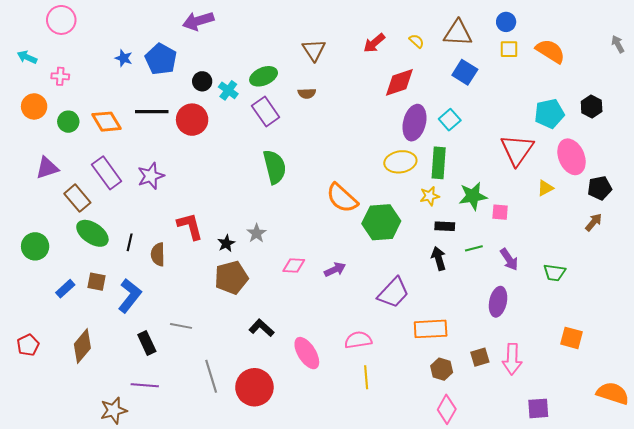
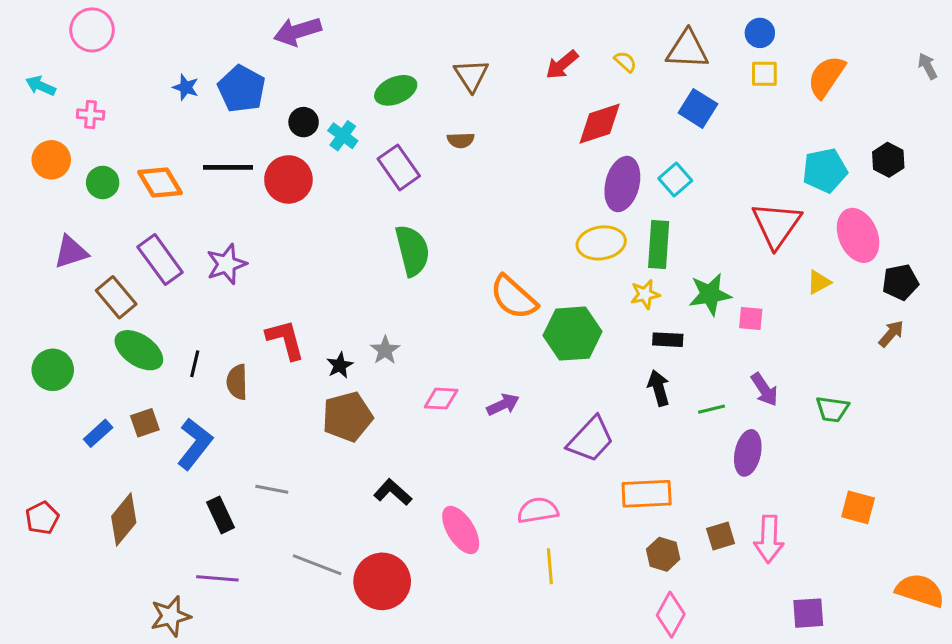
orange semicircle: (550, 51) -> (826, 77), turned -88
green ellipse: (264, 76) -> (396, 90), moved
green line: (474, 248) -> (712, 409), moved
brown square: (96, 282) -> (145, 423), turned -30
gray line: (211, 376) -> (317, 565), turned -52

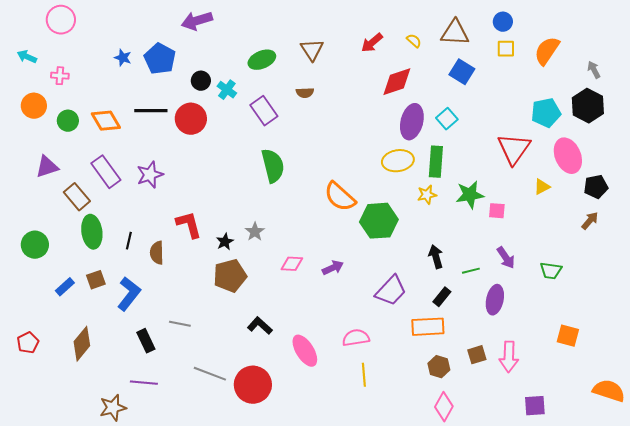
gray arrow: (928, 66) -> (594, 70), moved
black hexagon: (888, 160) -> (588, 106), size x1.5
black rectangle: (668, 340) -> (442, 297), moved, turned -54
green ellipse: (139, 350) -> (92, 232), turned 48

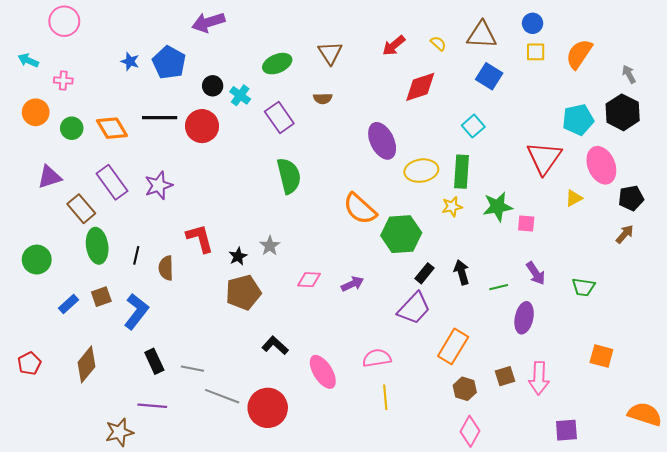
purple ellipse: (412, 122) -> (382, 141), moved, turned -40
black rectangle: (442, 297) -> (424, 273), moved
gray line: (180, 324) -> (192, 369), moved
orange rectangle: (428, 327) -> (453, 346), turned -56

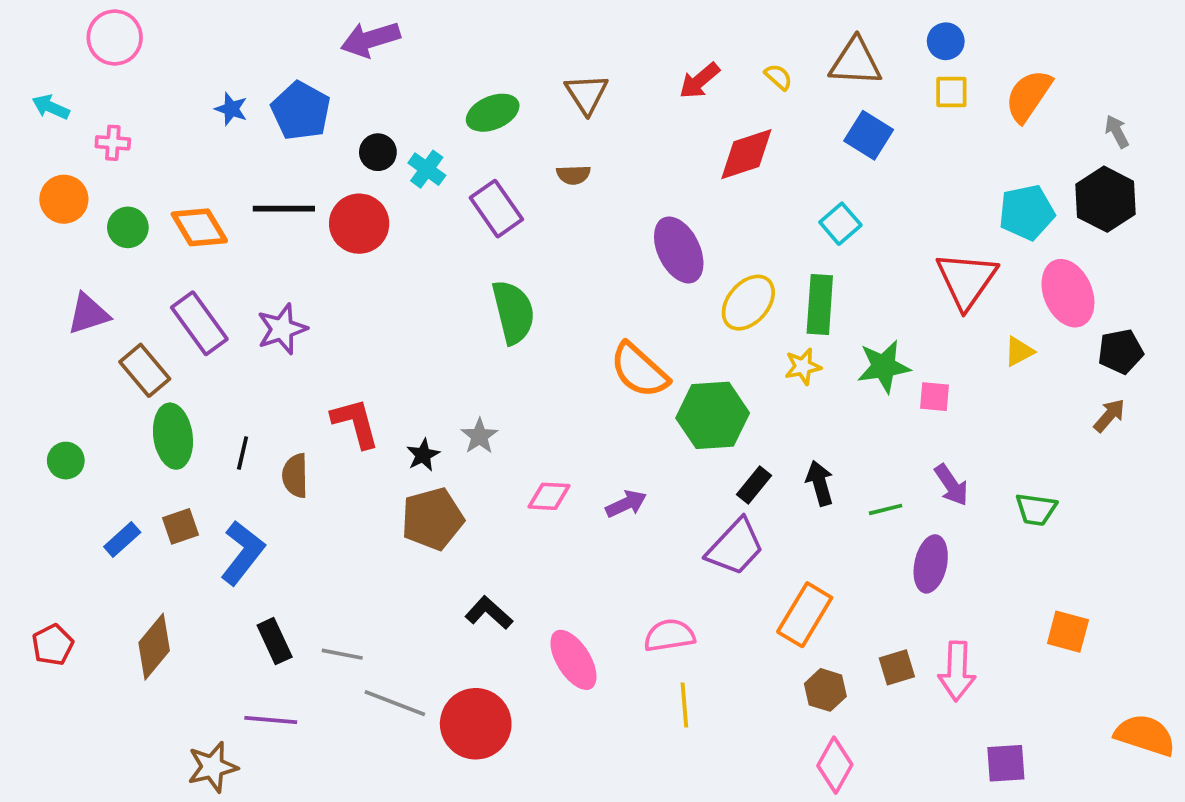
yellow ellipse: (421, 171) -> (748, 303), turned -40
green circle: (37, 260) -> (66, 461), size x0.7

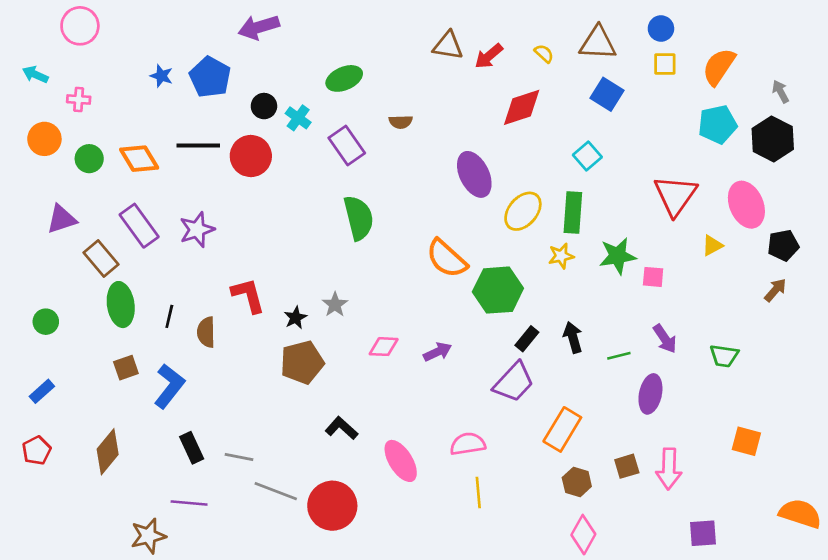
brown triangle: (587, 94) -> (448, 46), moved, turned -48
cyan pentagon: (1027, 212) -> (717, 124), moved
blue rectangle: (122, 540) -> (42, 391), moved

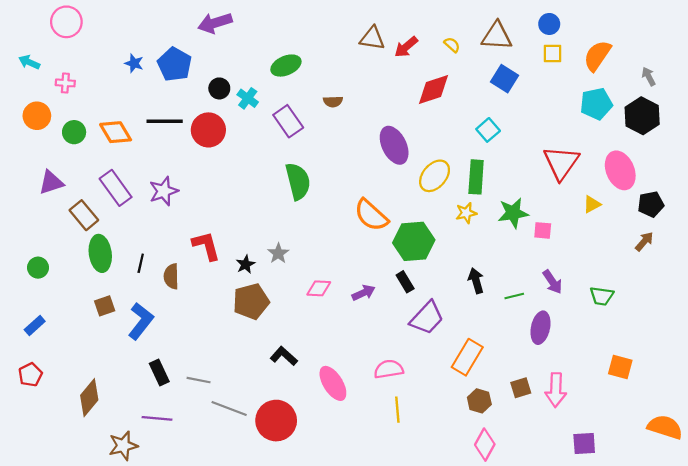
black rectangle: (527, 339) -> (405, 282), moved, turned -70
brown diamond: (108, 452) -> (89, 398), moved

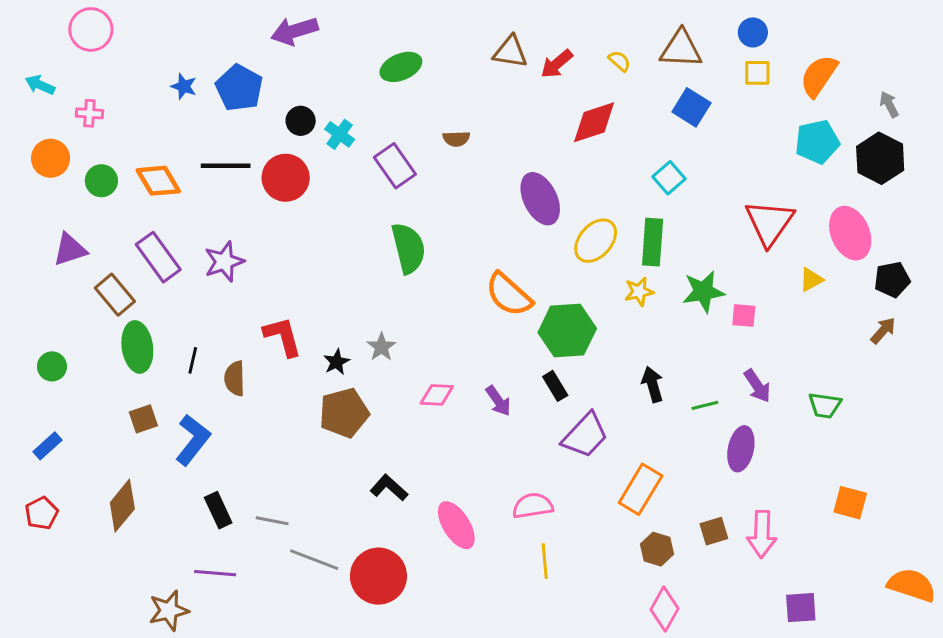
green ellipse: (286, 66) -> (401, 67), moved
purple arrow: (364, 293) -> (498, 401), turned 80
brown diamond: (89, 398) -> (122, 506), moved

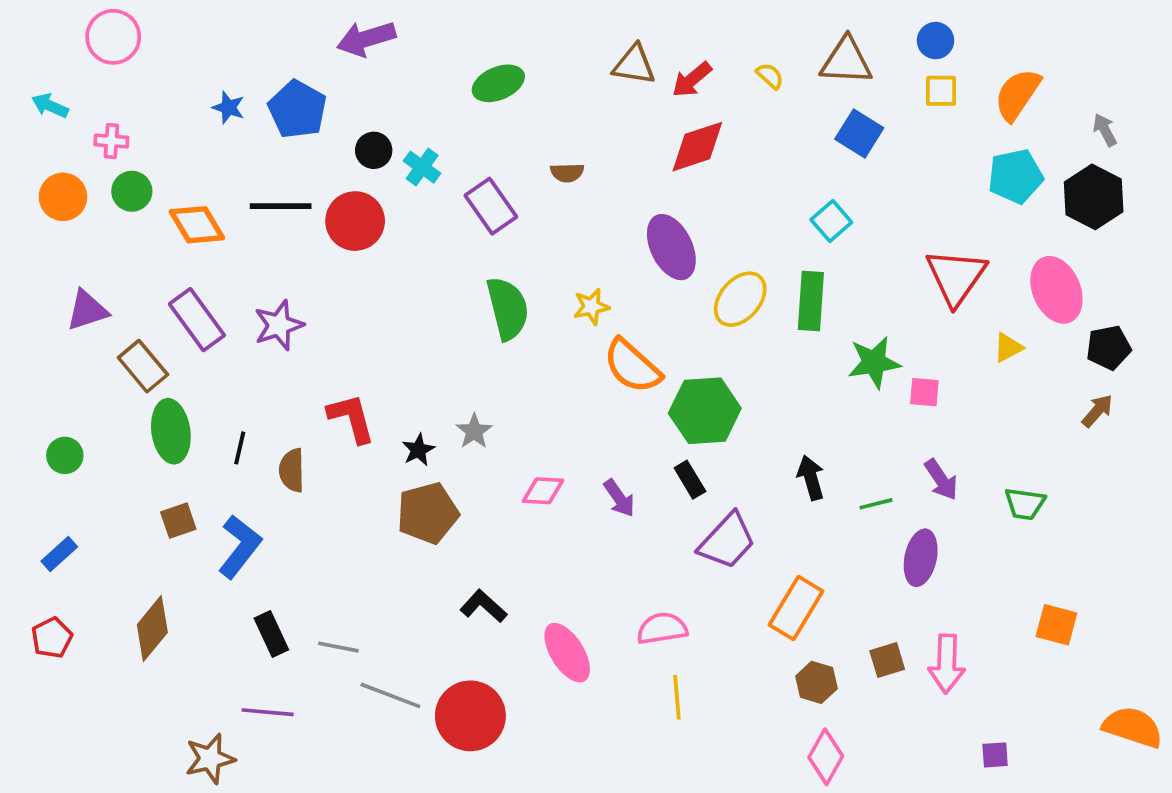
red diamond: (594, 122) -> (697, 147), moved
green circle: (101, 181) -> (132, 191), moved
yellow star: (639, 292) -> (591, 307), moved
purple square: (801, 608) -> (995, 755), size x0.7

